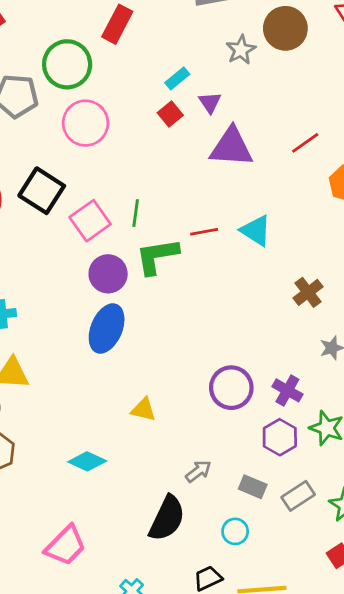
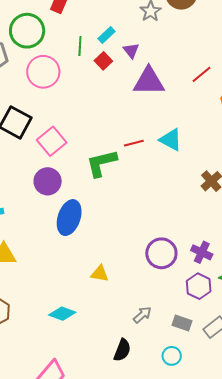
green line: (136, 213) -> (80, 46), moved
purple circle: (108, 274) -> (48, 181), moved
black semicircle: (167, 518) -> (122, 350), size x0.7

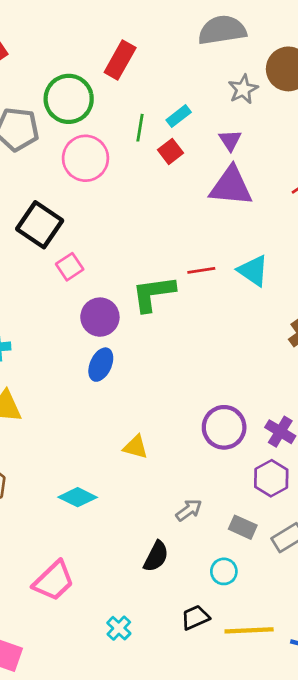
purple triangle: (131, 51) -> (230, 140), moved
pink square: (52, 141) -> (70, 267), moved, size x0.7
purple circle: (48, 181) -> (100, 317), moved
blue ellipse: (69, 218) -> (101, 365), size x0.7

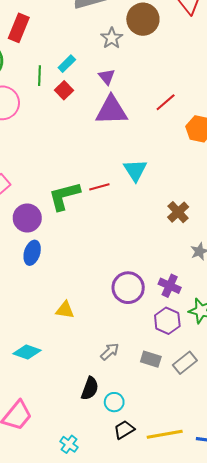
red line: (201, 270) -> (99, 187), moved
cyan triangle: (253, 271) -> (135, 170), turned 30
cyan circle: (224, 571) -> (114, 402), moved

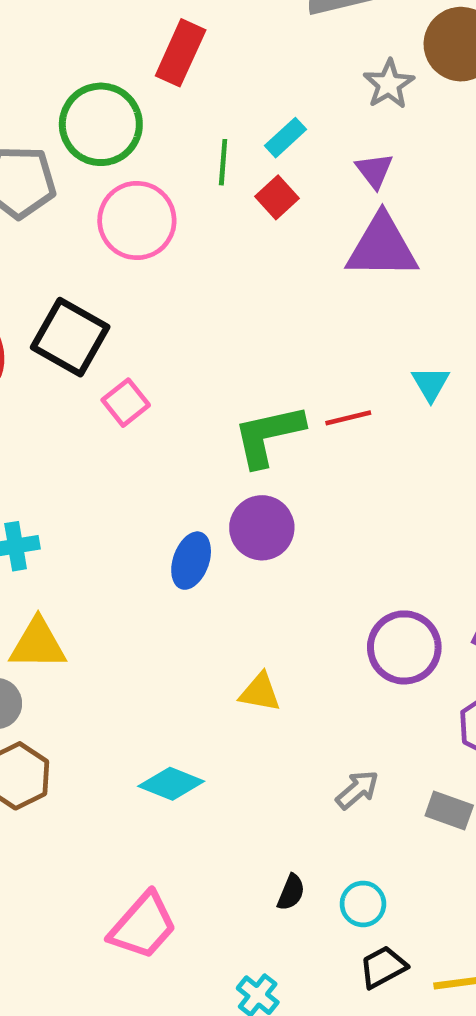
cyan triangle: (135, 170) -> (431, 384), size x0.7
purple circle: (27, 218) -> (262, 528), moved
black semicircle: (90, 388) -> (291, 892), moved, size x0.7

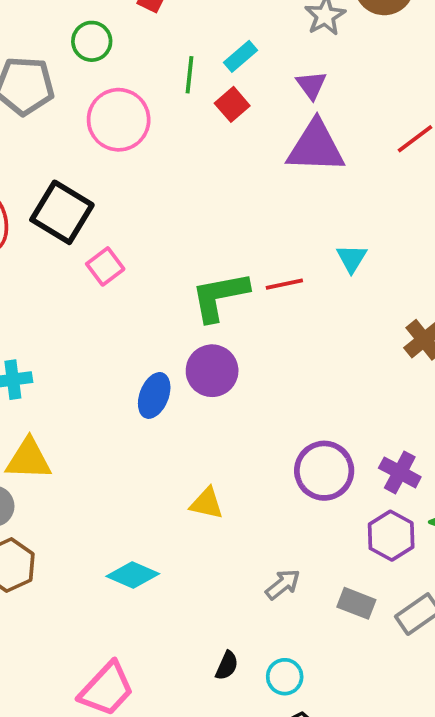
green circle: (101, 124) -> (92, 41), size x0.6

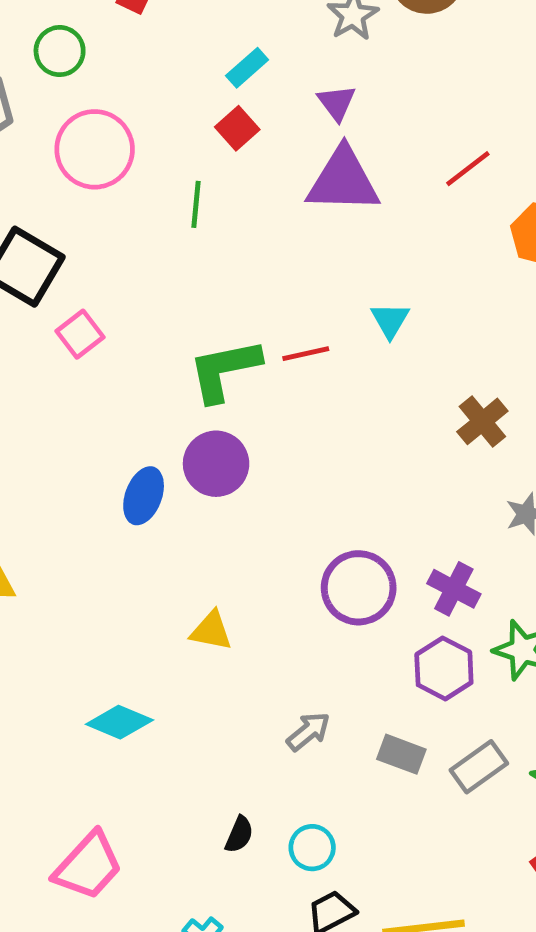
green line: (190, 75) -> (196, 204), moved

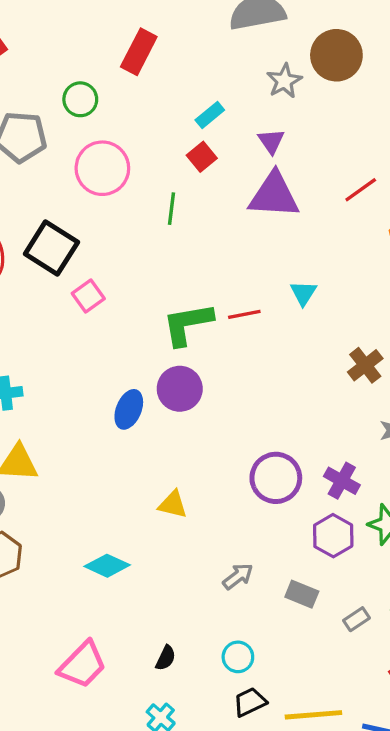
gray rectangle: (479, 767) -> (357, 619), moved, size x0.7
black semicircle: (239, 835) -> (166, 658), moved

